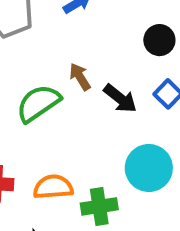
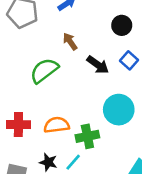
brown arrow: (80, 77) -> (70, 41), moved

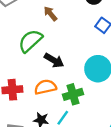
black arrow: (98, 65) -> (54, 60), moved

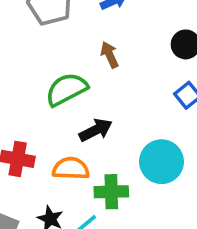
black arrow: (54, 60) -> (96, 130), turned -72

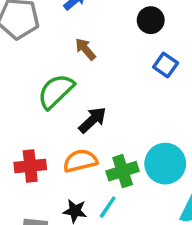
cyan circle: (161, 162) -> (165, 164), moved

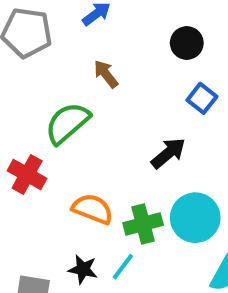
black arrow: (92, 120) -> (168, 153), moved
orange semicircle: (80, 161) -> (93, 209), turned 32
red cross: (30, 166) -> (27, 175), moved, turned 32

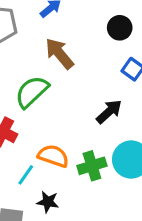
brown arrow: (106, 74) -> (59, 54), size x1.5
cyan line: (123, 267) -> (26, 175), moved

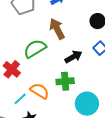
black arrow: (109, 112) -> (73, 57), moved
green cross: (92, 166) -> (65, 81), moved

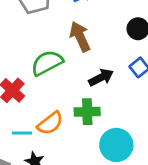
orange semicircle: (40, 91) -> (50, 123), turned 108
cyan line: (20, 99) -> (22, 133), turned 40

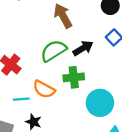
green semicircle: (47, 63) -> (53, 51), moved
orange semicircle: (50, 123) -> (44, 89), turned 70

